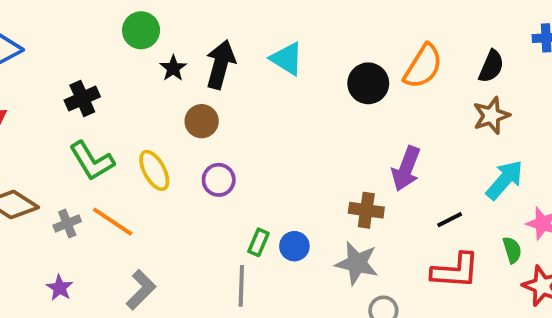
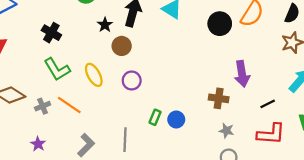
black star: (173, 68) -> (105, 25), moved
black cross: (82, 98) -> (51, 33), turned -36
purple arrow: (406, 169) -> (242, 74), turned -30
gray star: (357, 263) -> (226, 131), moved, size x0.6
gray line: (241, 286) -> (125, 140), moved

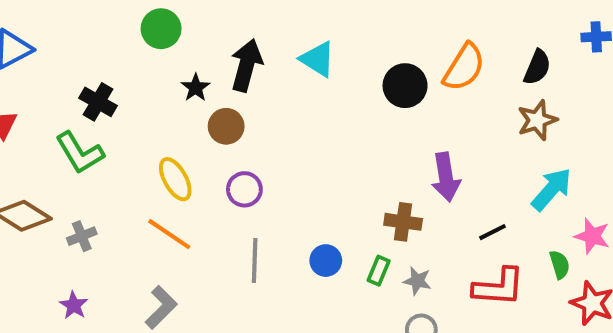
green L-shape: (57, 69) -> (80, 153), moved
orange line: (69, 105) -> (169, 234), moved
green rectangle: (155, 117) -> (379, 271), moved
gray line: (125, 140) -> (255, 261), moved

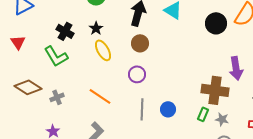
black star: (196, 88) -> (96, 28), moved
brown circle: (226, 126) -> (140, 43), moved
yellow ellipse: (175, 179) -> (103, 50), moved
brown cross: (403, 222) -> (215, 90), size x1.5
blue circle: (326, 261) -> (168, 109), moved

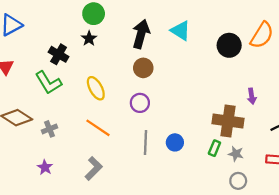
black star: (96, 28) -> (89, 39), moved
yellow ellipse: (103, 50) -> (96, 88), moved
purple arrow: (236, 68) -> (252, 96), size x0.6

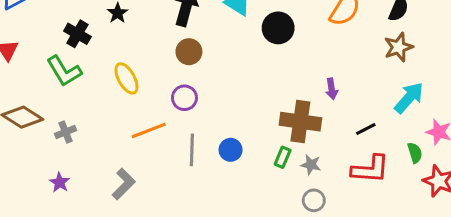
black circle: (229, 45) -> (278, 28), moved
orange line: (98, 128) -> (149, 130), moved, turned -55

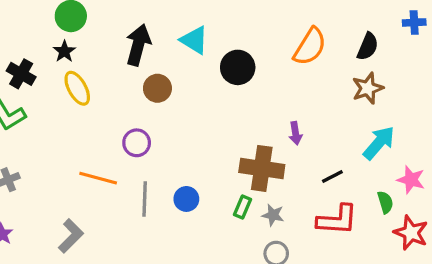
brown circle: (189, 52) -> (157, 88), moved
yellow ellipse: (126, 78) -> (77, 88), moved
orange line: (149, 130) -> (98, 178), turned 36

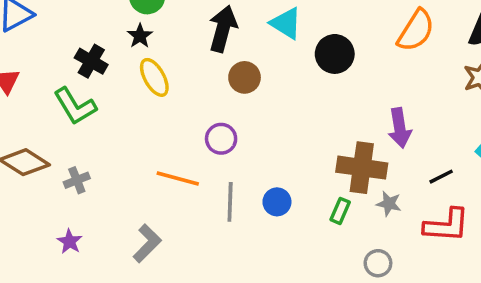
purple arrow: (295, 133) -> (400, 128), size x1.5
gray star: (273, 215) -> (389, 204), moved

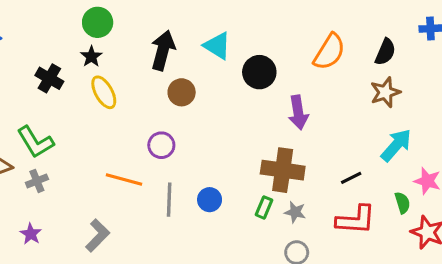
green L-shape: (75, 106) -> (35, 142), moved
purple arrow: (400, 128) -> (298, 113), moved
gray star: (389, 204) -> (295, 212), moved

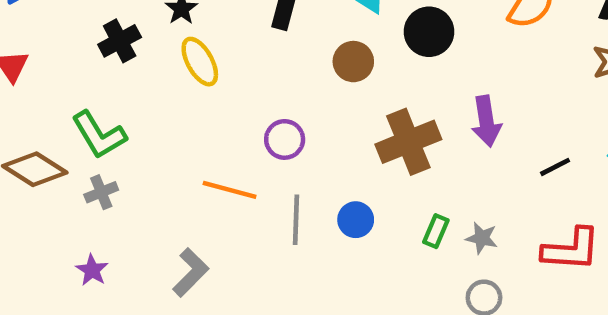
black cross: (49, 78) -> (120, 41), turned 32
brown circle: (182, 92) -> (353, 62), moved
purple arrow: (298, 113) -> (486, 121), moved
brown cross: (283, 170) -> (408, 142), moved, turned -30
black line: (351, 178) -> (555, 167), moved

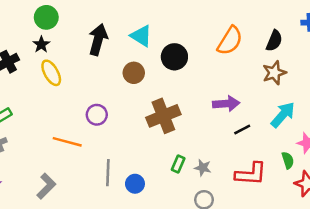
purple arrow: (486, 121) -> (226, 104), moved, turned -85
gray line: (296, 220) -> (108, 173), moved
blue circle: (356, 220) -> (135, 184), moved

